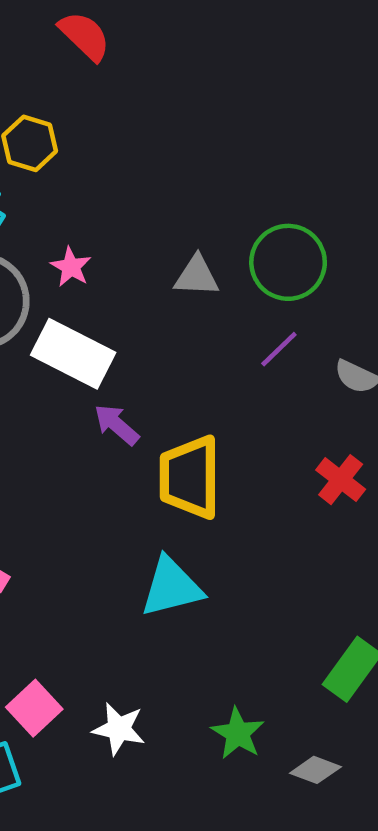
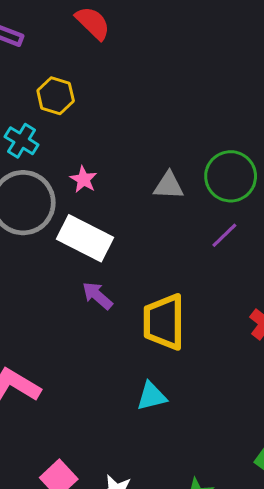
purple arrow: (117, 425) -> (97, 296), moved
cyan triangle: (171, 587) -> (152, 396), size x0.7

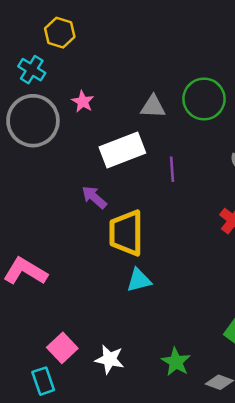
purple line: (224, 235) -> (172, 169), moved, turned -50
white rectangle: (85, 238) -> (122, 150), moved, turned -48
yellow trapezoid: (164, 322) -> (126, 233), moved

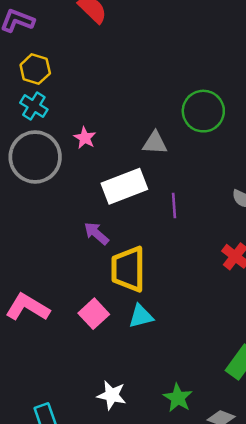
yellow hexagon: (60, 33) -> (35, 69), moved
green circle: (204, 99) -> (203, 111), moved
pink square: (62, 348) -> (94, 314), moved

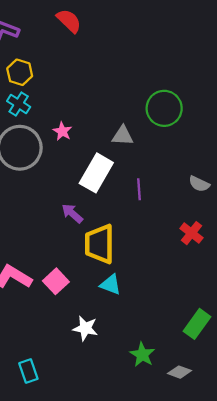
white rectangle: (124, 186) -> (96, 173), turned -39
pink square: (94, 314) -> (56, 281), moved
cyan triangle: (141, 316) -> (111, 285), turned 35
white star: (112, 395) -> (85, 328), moved

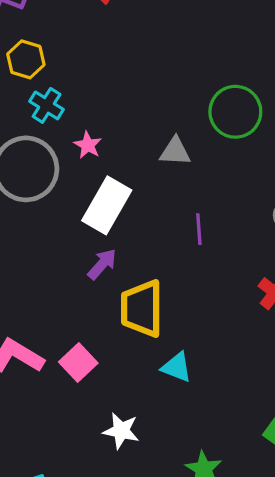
cyan cross: (19, 104) -> (47, 105), moved
white rectangle: (96, 173) -> (107, 205), moved
purple arrow: (72, 213) -> (102, 264), turned 90
cyan triangle: (111, 285) -> (177, 367), moved

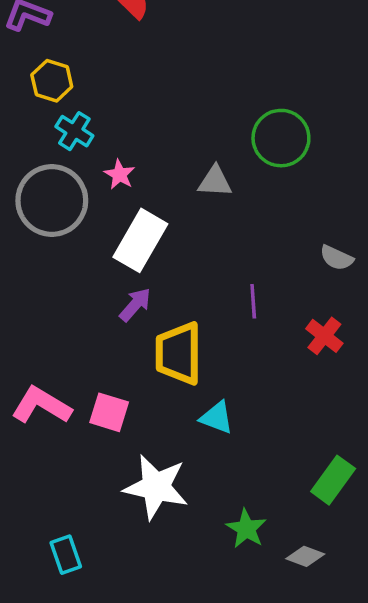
purple line: (199, 229) -> (253, 301), moved
pink square: (78, 363) -> (109, 412), turned -30
white star: (121, 431) -> (156, 487), size x1.6

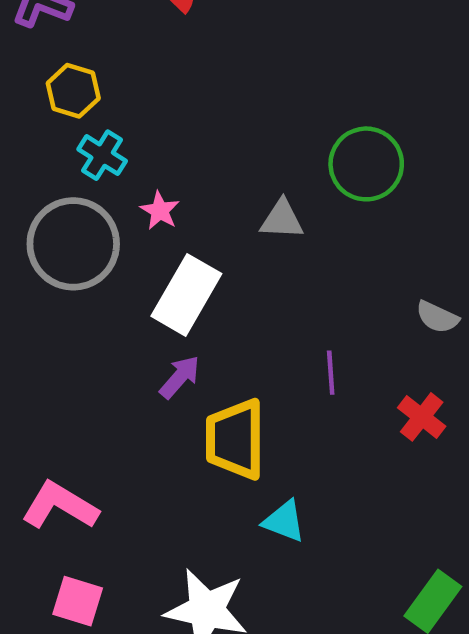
pink square: (109, 412) -> (78, 601), moved

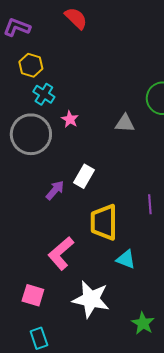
white rectangle: (186, 295) -> (84, 176), moved, size x0.7
purple line: (331, 373) -> (150, 204), moved
purple arrow: (180, 377) -> (55, 190), moved
pink L-shape: (60, 506) -> (61, 253), moved, turned -72

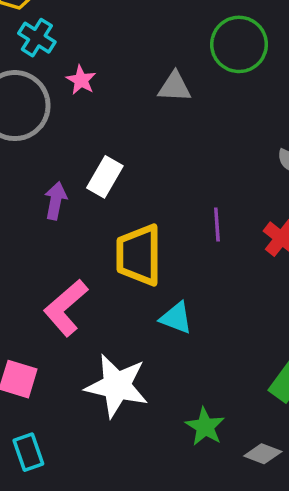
purple arrow: (55, 190) -> (56, 201), turned -30

